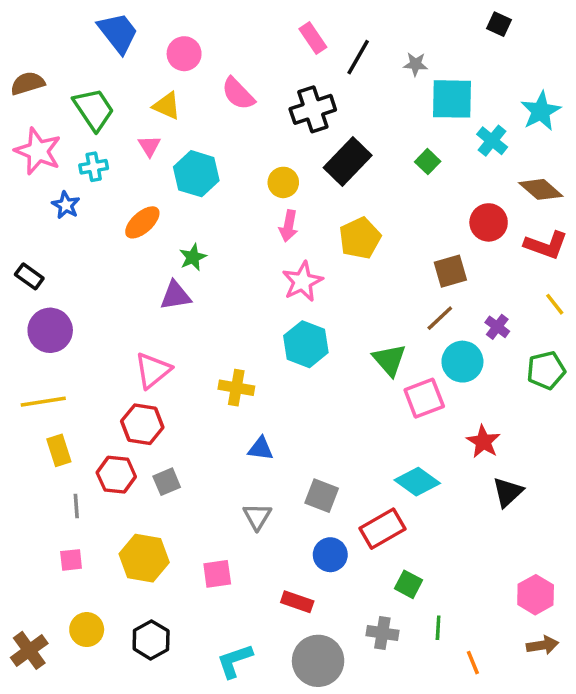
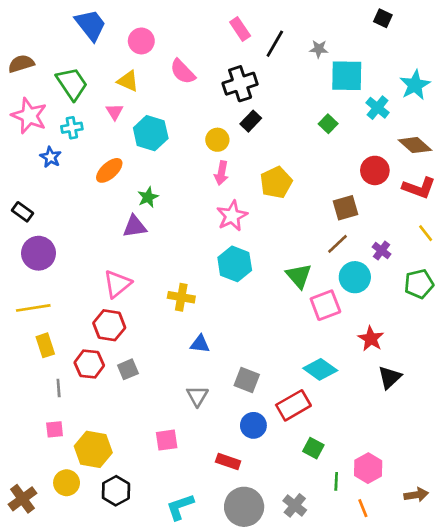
black rectangle: (348, 162) -> (251, 121), moved, size x0.6
yellow hexagon: (144, 558) -> (93, 449), moved
pink hexagon: (536, 595) -> (368, 468), moved
gray cross: (382, 633) -> (295, 505), moved, turned 30

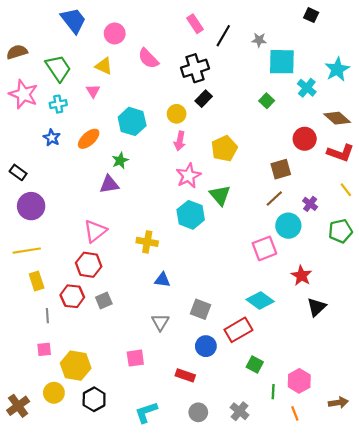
cyan hexagon: (151, 133) -> (132, 121), moved
blue star: (51, 157) -> (52, 138), moved
green triangle: (299, 276) -> (220, 195), moved
gray circle: (244, 507) -> (198, 412), size x0.6

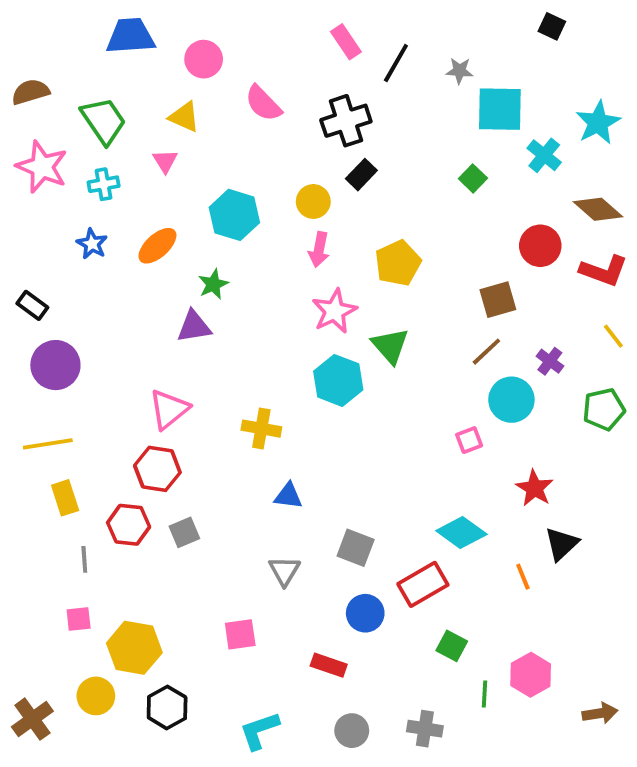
blue trapezoid: (73, 20) -> (130, 36), turned -56
pink square: (264, 248) -> (469, 440), size x0.6
gray cross: (240, 411) -> (425, 729), turned -30
orange line: (295, 413) -> (523, 577), moved

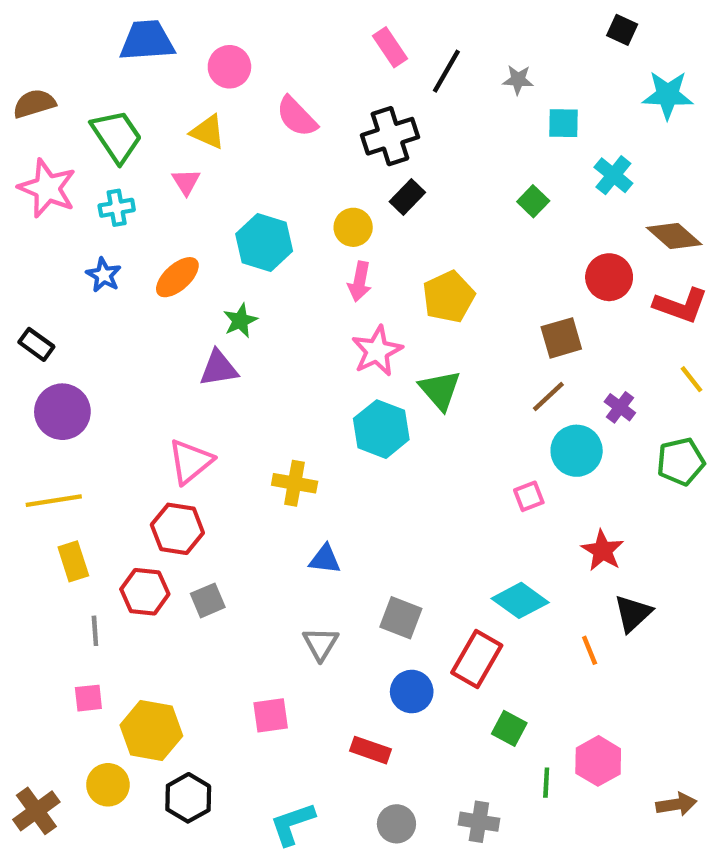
cyan square: (500, 109) -> (564, 123), size x0.6
cyan star: (598, 123) -> (668, 95), moved, turned 30
red rectangle: (423, 584) -> (477, 659), turned -30

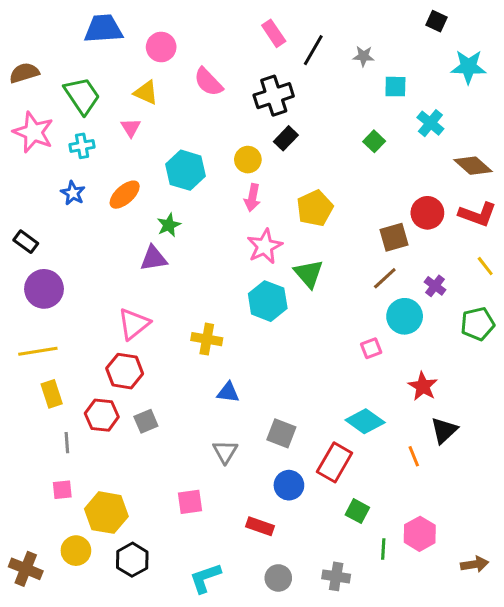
red circle: (609, 277) -> (427, 213), moved
brown cross: (36, 811) -> (26, 569), turned -32

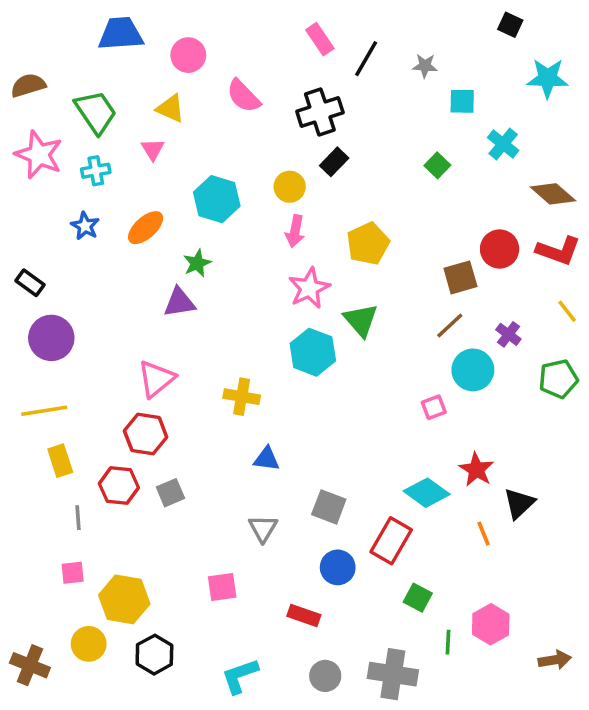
red star: (423, 386) -> (476, 470), moved
gray cross: (336, 576) -> (393, 674), size x1.5

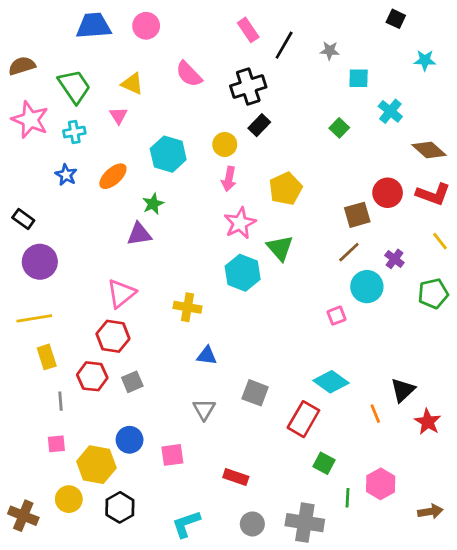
pink circle: (188, 55) -> (146, 26), moved
cyan star: (548, 78) -> (425, 60), size x0.7
red star: (476, 470) -> (428, 422), moved
blue circle: (338, 567) -> (130, 440), moved

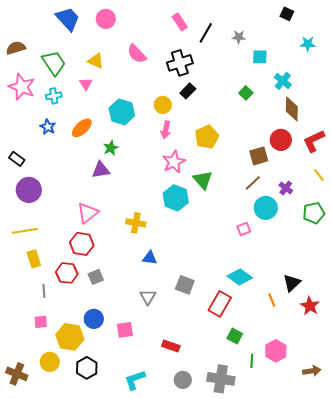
blue trapezoid: (94, 26) -> (68, 19), turned 52
brown diamond: (429, 150) -> (292, 109), moved, turned 50
red L-shape: (433, 194) -> (314, 141), turned 135

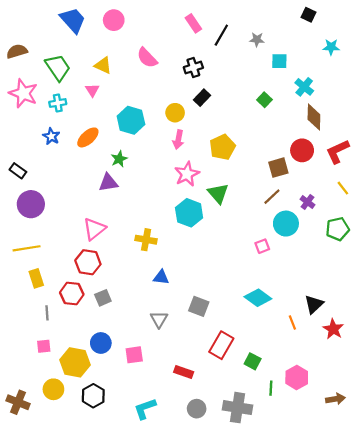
black cross: (180, 63) -> (193, 67), size x0.7
red rectangle: (220, 304) -> (221, 345), moved

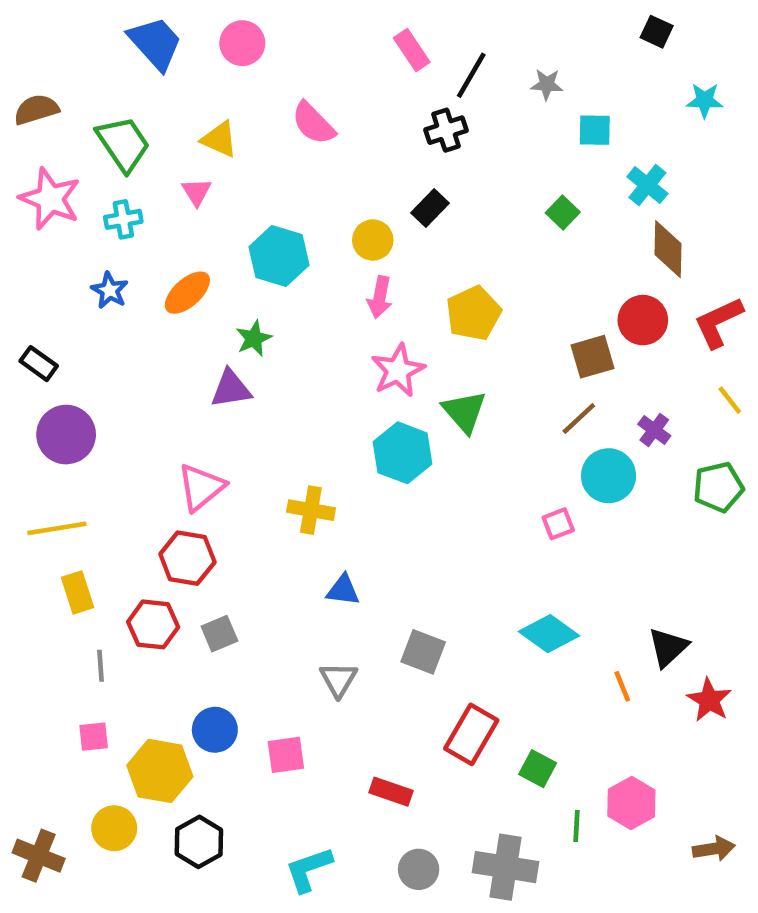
black cross: (193, 67) -> (446, 130), moved

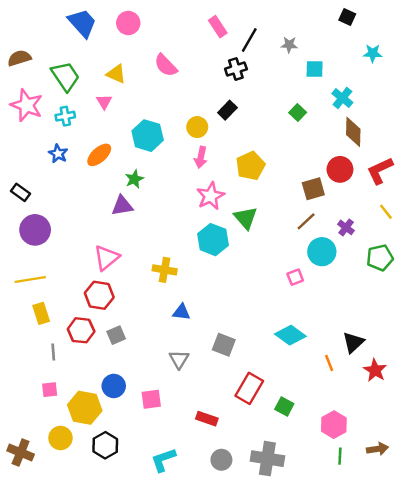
green line: (576, 826) -> (340, 456), moved

